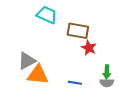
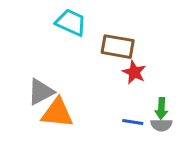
blue line: (75, 83) -> (133, 122), moved

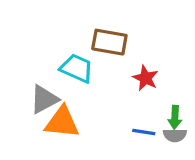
cyan trapezoid: (71, 22) -> (77, 68), moved
brown rectangle: (118, 47) -> (109, 42), moved

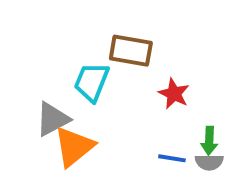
cyan trapezoid: (77, 68) -> (92, 82), turned -92
orange triangle: (62, 122) -> (74, 147), turned -45

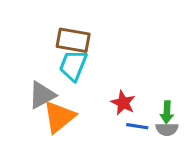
brown rectangle: (131, 51) -> (73, 40), moved
red star: (174, 94) -> (123, 103), moved

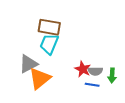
gray semicircle: (167, 129) -> (95, 71), moved

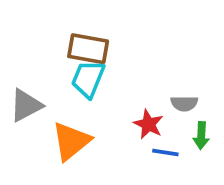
gray triangle: (28, 64) -> (26, 105), moved
gray semicircle: (95, 71) -> (184, 103), moved

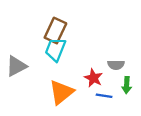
brown rectangle: (88, 49) -> (55, 30), turned -75
orange triangle: (71, 141) -> (61, 92), moved

